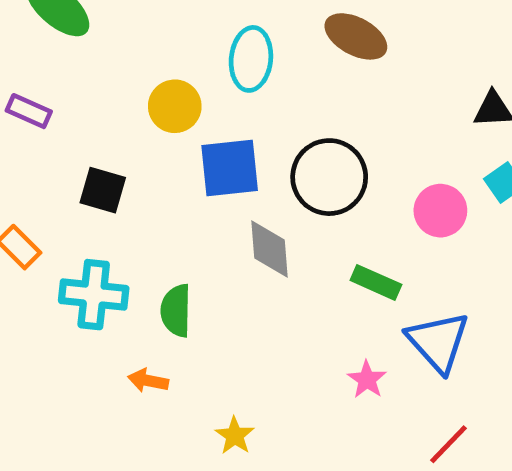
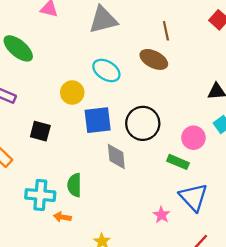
cyan ellipse: (251, 59) -> (106, 70), turned -64
green rectangle: (376, 282) -> (178, 162), moved
cyan cross: (94, 295) -> (40, 195), moved

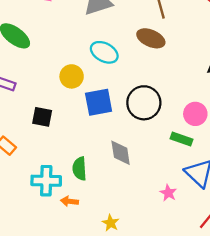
gray diamond: (116, 156) -> (121, 153), moved

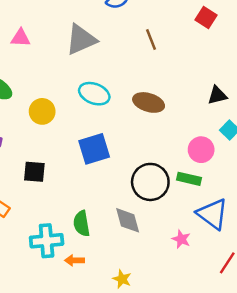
brown ellipse: (151, 38) -> (149, 102), moved
yellow circle: (72, 76) -> (42, 111), moved
black circle: (144, 103) -> (150, 182), moved
gray diamond: (121, 153) -> (128, 220), moved

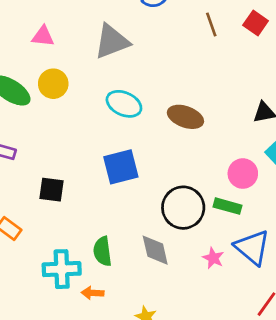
brown line: (151, 39) -> (211, 25), moved
yellow circle: (42, 111) -> (53, 84), moved
pink star: (181, 239) -> (213, 258), moved

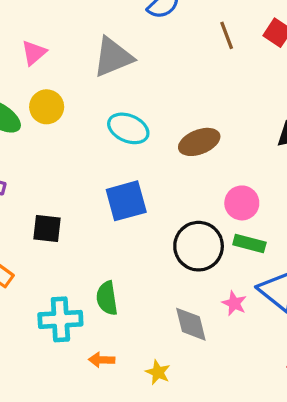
pink triangle: (43, 36) -> (34, 53), turned -45
brown ellipse: (185, 117) -> (199, 142), turned -40
pink circle: (243, 174) -> (242, 203), moved
gray diamond: (155, 250) -> (191, 324), moved
orange arrow: (93, 293) -> (102, 360), moved

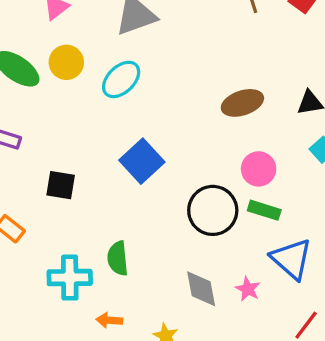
cyan ellipse: (128, 128) -> (121, 79), moved, turned -69
brown ellipse: (199, 142) -> (242, 103), moved
blue square: (126, 201) -> (142, 161), turned -30
pink star: (234, 303) -> (248, 289), moved

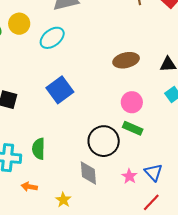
black circle: (213, 210) -> (104, 141), moved
blue triangle: (292, 259) -> (153, 172), moved, size x0.7
pink star: (248, 289) -> (129, 176), moved

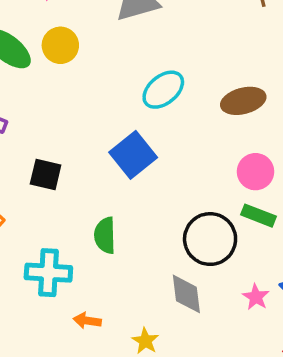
cyan ellipse: (52, 38) -> (163, 90), moved
green semicircle: (39, 149) -> (105, 235), moved

